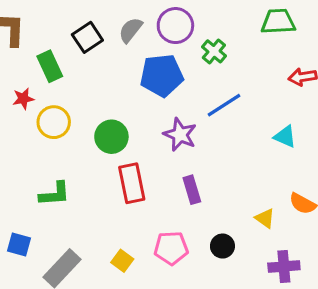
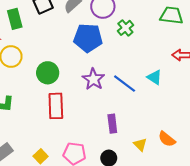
blue line: (224, 105) -> (125, 84), moved, turned 60
cyan triangle: (285, 137) -> (154, 77), moved
purple rectangle: (192, 190) -> (112, 124), moved

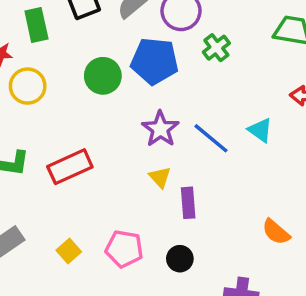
green circle: (48, 73) -> (103, 76), moved
red rectangle: (56, 106) -> (70, 167), moved, turned 65
yellow triangle: (140, 145) -> (160, 177), moved

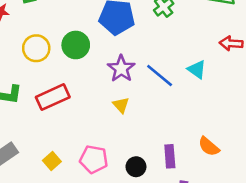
green circle: (103, 76) -> (76, 45), moved
yellow circle: (28, 86) -> (36, 48), moved
purple rectangle: (188, 203) -> (170, 156), moved

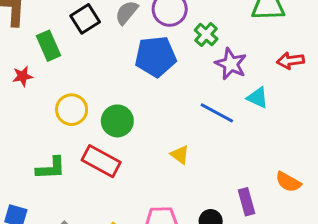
green circle: (76, 45) -> (117, 121), moved
purple star: (121, 69) -> (231, 64), moved
red rectangle: (53, 97) -> (101, 161), turned 64

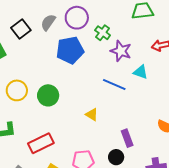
red rectangle: (101, 161) -> (41, 143), moved, turned -50
purple rectangle: (246, 202) -> (127, 138), moved

